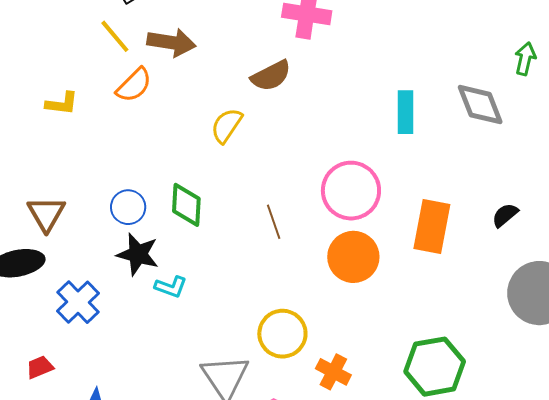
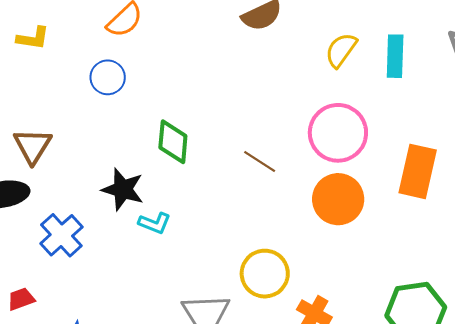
yellow L-shape: (62, 103) -> (33, 38), moved
yellow semicircle: (227, 125) -> (341, 50), moved
blue circle: (128, 207) -> (108, 77), moved
brown line: (274, 222) -> (260, 161), turned -40

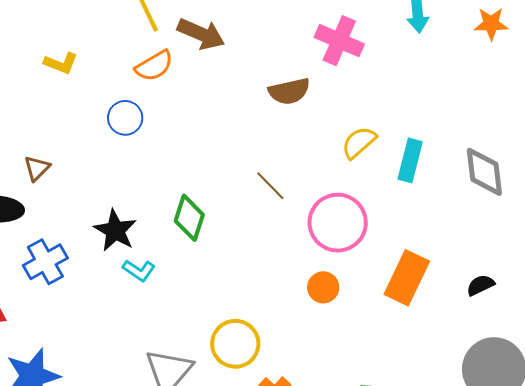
green diamond: (173, 142) -> (189, 218), moved
brown triangle: (33, 146) -> (37, 168), size x0.7
brown line: (260, 161) -> (270, 186), moved
orange circle: (338, 199) -> (323, 287), size x0.6

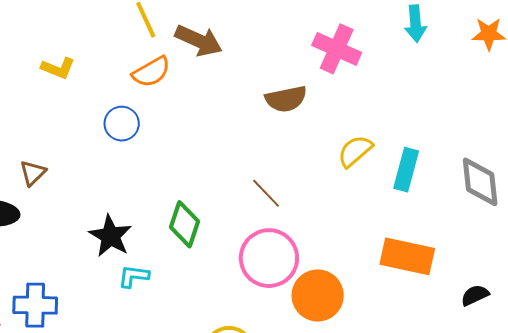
pink circle: (338, 223) -> (269, 258), moved
blue cross: (45, 262) -> (35, 305), moved, turned 30
cyan L-shape: (139, 270) -> (134, 276), turned 152
orange rectangle: (407, 278) -> (407, 256), moved, turned 76
orange circle: (323, 287) -> (318, 295), size x1.6

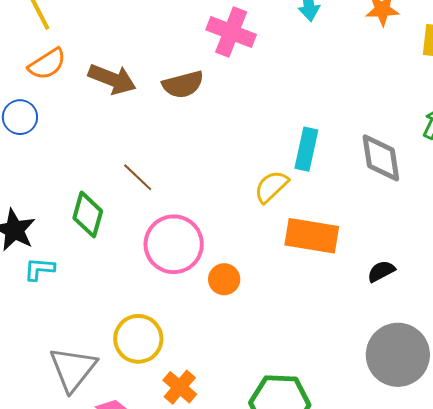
brown arrow: (199, 41) -> (112, 79), moved
yellow semicircle: (355, 151) -> (271, 187), moved
brown line: (266, 193) -> (138, 177), moved
orange circle: (318, 295) -> (224, 279), size x0.6

